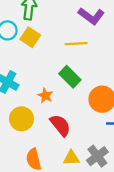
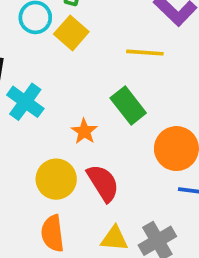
yellow circle: (21, 119) -> (56, 179), moved

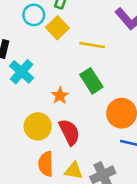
yellow line: (145, 53) -> (92, 45), moved
orange semicircle: (53, 233) -> (46, 164), moved

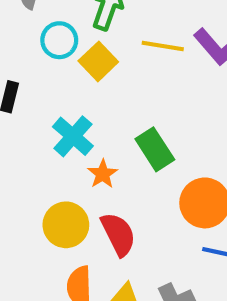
yellow line: (92, 45) -> (163, 46), moved
cyan cross: (22, 72) -> (73, 136), moved

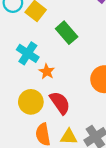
green rectangle: (155, 149) -> (67, 33), moved

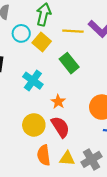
orange star: (47, 71) -> (58, 102), moved

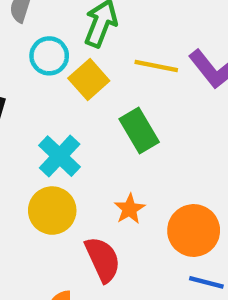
orange star: (58, 102) -> (130, 209), moved
yellow circle: (34, 125) -> (52, 211), moved

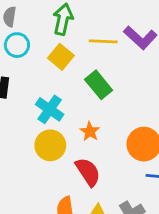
cyan circle: (49, 56) -> (17, 45), moved
orange star: (130, 209) -> (90, 131), moved

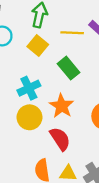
cyan cross: (50, 109) -> (29, 88), turned 30
orange star: (90, 131) -> (62, 106), size x1.5

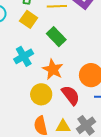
yellow circle: (29, 117) -> (41, 94), moved
red semicircle: (60, 139) -> (71, 95), moved

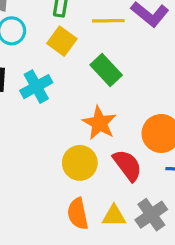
cyan cross: (24, 56) -> (36, 87), moved

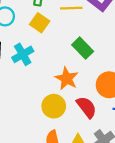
green rectangle: (106, 70) -> (83, 48), moved

